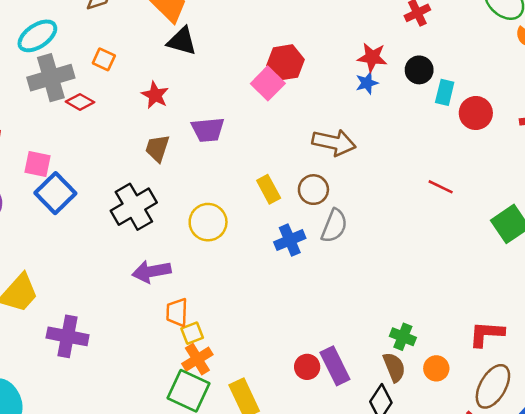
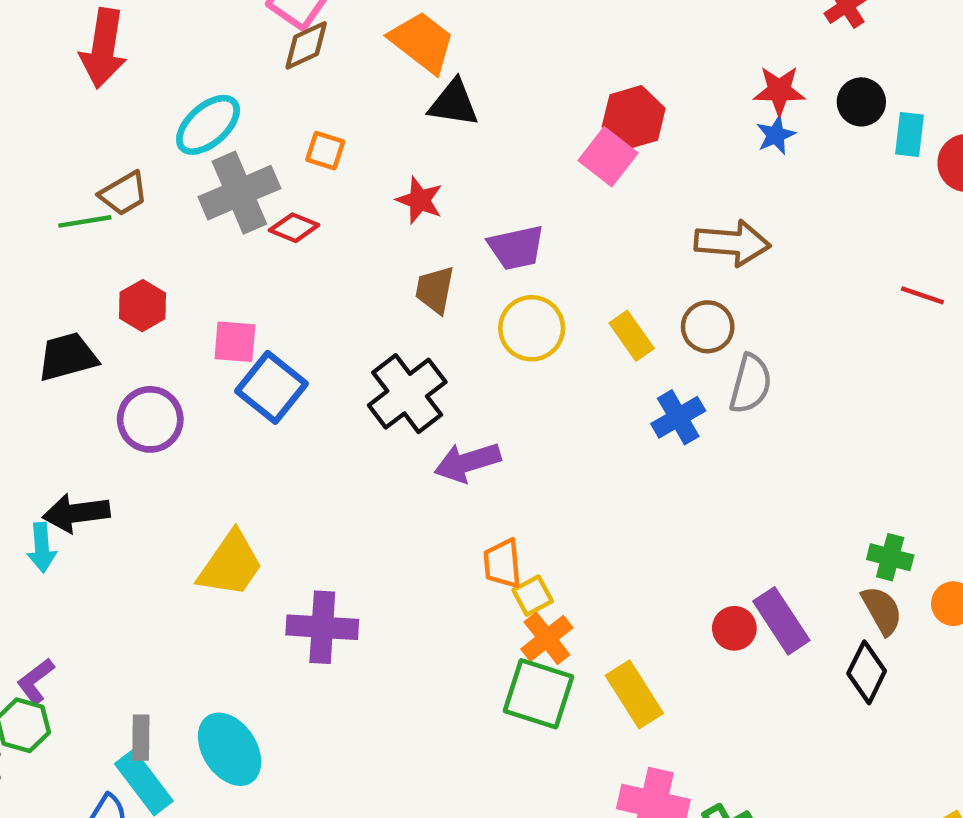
yellow circle: (208, 222) -> (532, 328), moved
purple arrow: (152, 271) -> (468, 462), moved

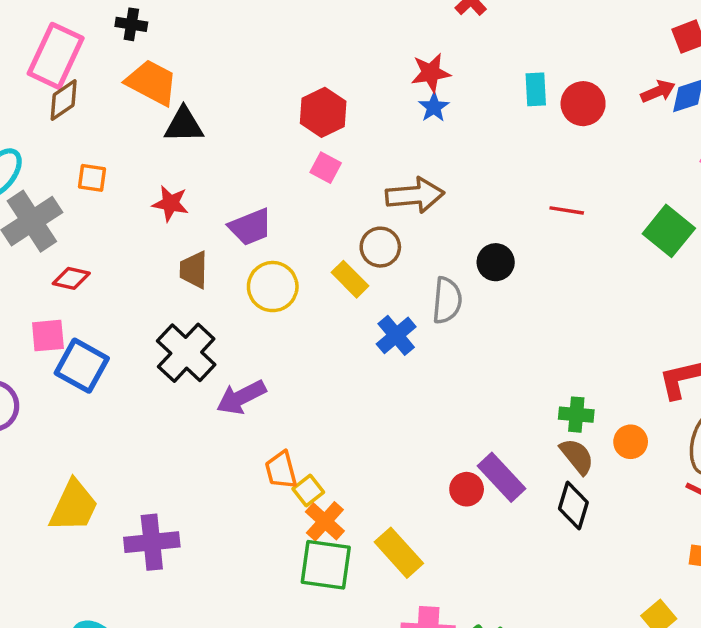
black circle: (861, 102) -> (496, 262), moved
pink square: (608, 157) -> (326, 168), moved, size x0.7
red diamond: (294, 228) -> (71, 278), moved
brown circle: (708, 327) -> (380, 247), moved

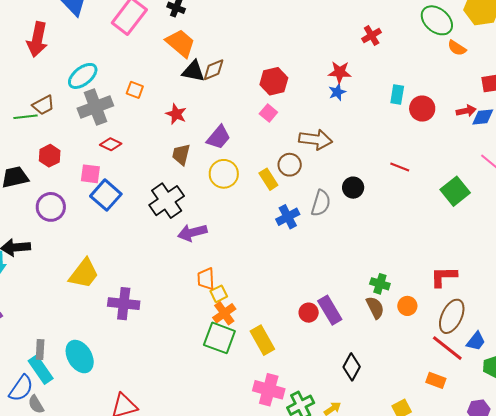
brown diamond: (64, 100) -> (214, 70), moved
purple trapezoid: (250, 227) -> (218, 137), turned -40
black diamond: (573, 506) -> (352, 367), moved

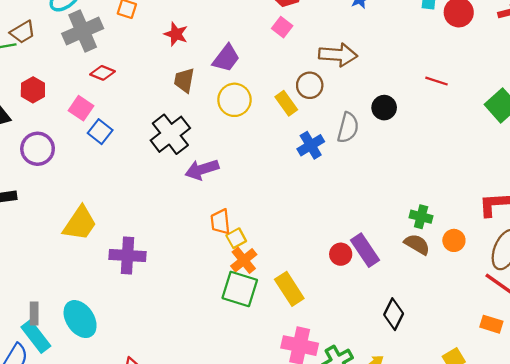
pink square: (90, 174) -> (81, 108), turned 30
blue square: (106, 195) -> (100, 132), size x0.7
brown semicircle: (375, 308) -> (417, 244), turned -30

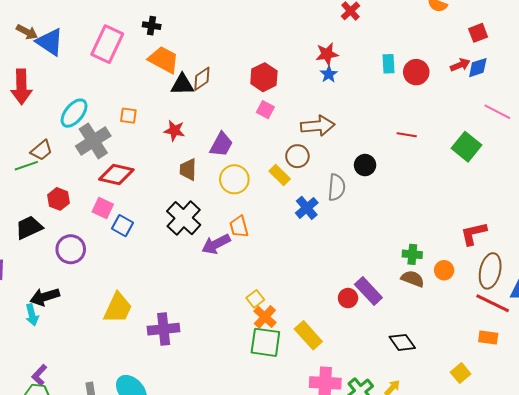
red diamond: (102, 73) -> (116, 174), size x1.6
orange trapezoid: (220, 222) -> (239, 227), moved
black diamond: (394, 314) -> (402, 342), turned -52

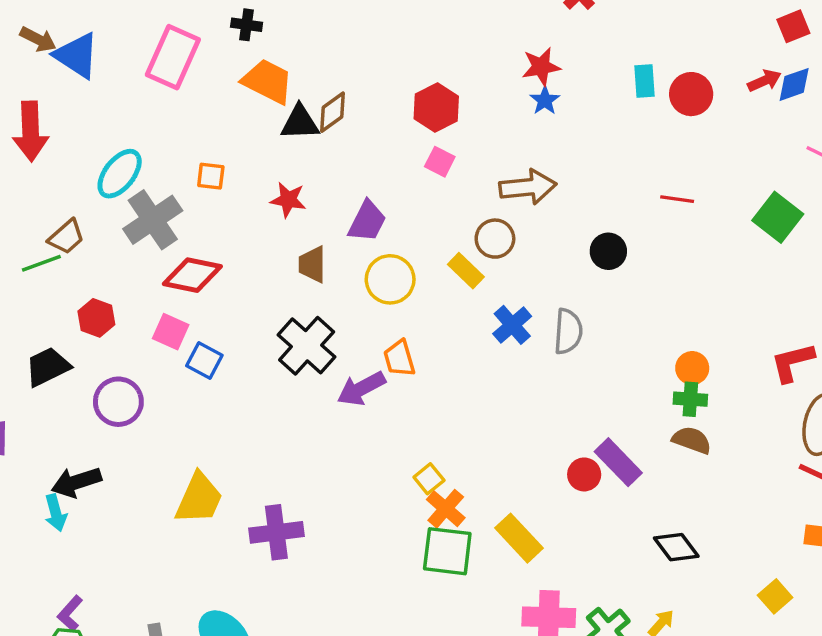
gray semicircle: (337, 187) -> (568, 331), moved
orange circle: (444, 270) -> (692, 368), moved

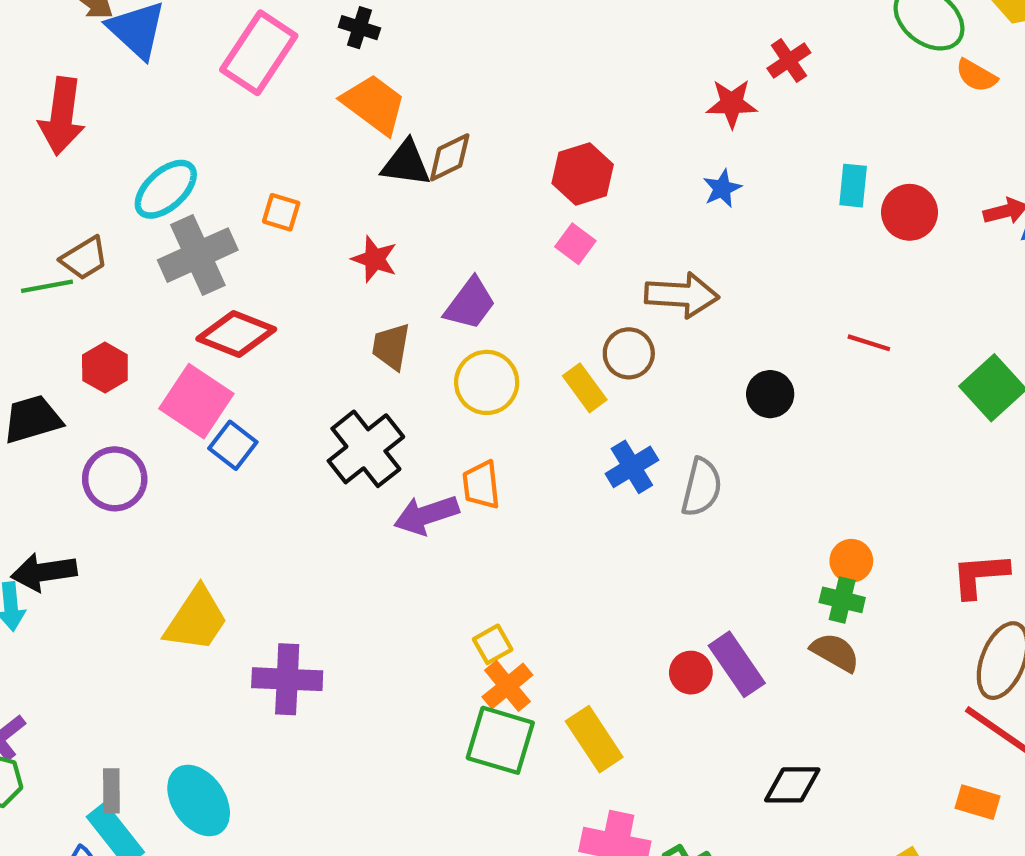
red star: (541, 67) -> (732, 104), moved
pink square: (171, 332) -> (196, 401), size x1.5
black diamond: (676, 547) -> (792, 785), turned -63

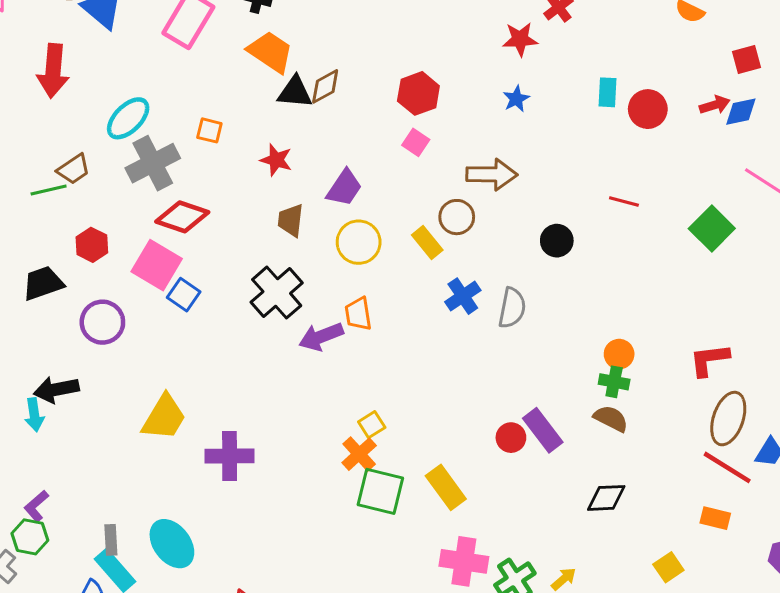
orange cross: (507, 686) -> (359, 454), moved
black diamond: (792, 785) -> (606, 498), moved

